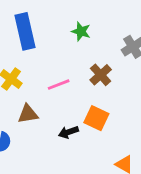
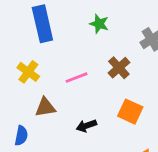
orange square: (96, 118) -> (130, 112), moved

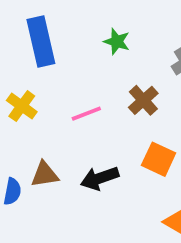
brown triangle: (45, 107) -> (45, 174), moved
black arrow: (86, 126) -> (100, 178), size x1.4

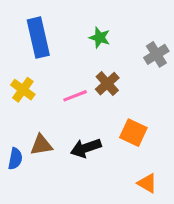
brown cross: (143, 100) -> (107, 84), moved

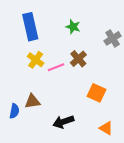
yellow cross: (23, 90) -> (36, 60), moved
black arrow: (86, 148) -> (63, 122), moved

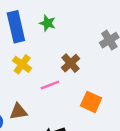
green star: (73, 27) -> (47, 23), moved
pink line: (56, 67) -> (50, 85), moved

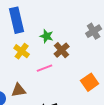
green star: (47, 23) -> (47, 36), moved
orange square: (91, 102) -> (90, 82), moved, turned 30

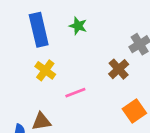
green star: (47, 36) -> (78, 26), moved
brown cross: (62, 50) -> (119, 69), moved

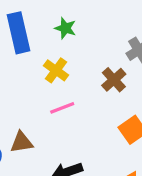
yellow cross: (45, 70) -> (56, 70), moved

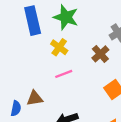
green star: (65, 28) -> (66, 17), size x1.6

